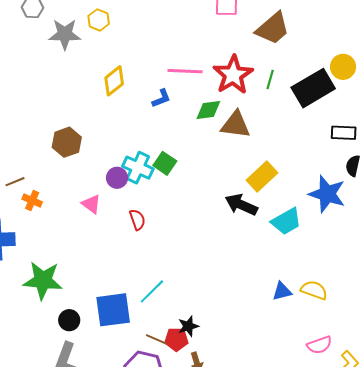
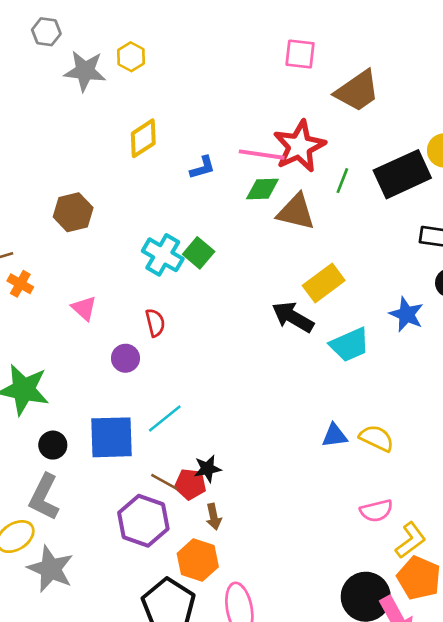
pink line: (185, 71) -> (262, 155), moved
green line: (270, 79) -> (342, 181), moved
purple circle: (117, 178) -> (125, 358), moved
blue star: (327, 194) -> (406, 314), size x0.7
pink triangle: (91, 204) -> (84, 308), moved

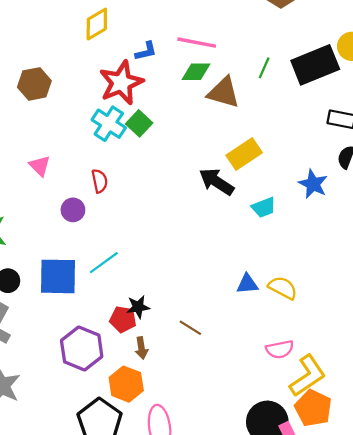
red star: (299, 146) -> (121, 83), moved
cyan trapezoid: (350, 345) -> (264, 207), size x0.7
brown line: (164, 482) -> (190, 328), moved
yellow L-shape: (411, 540) -> (308, 376), size x1.4

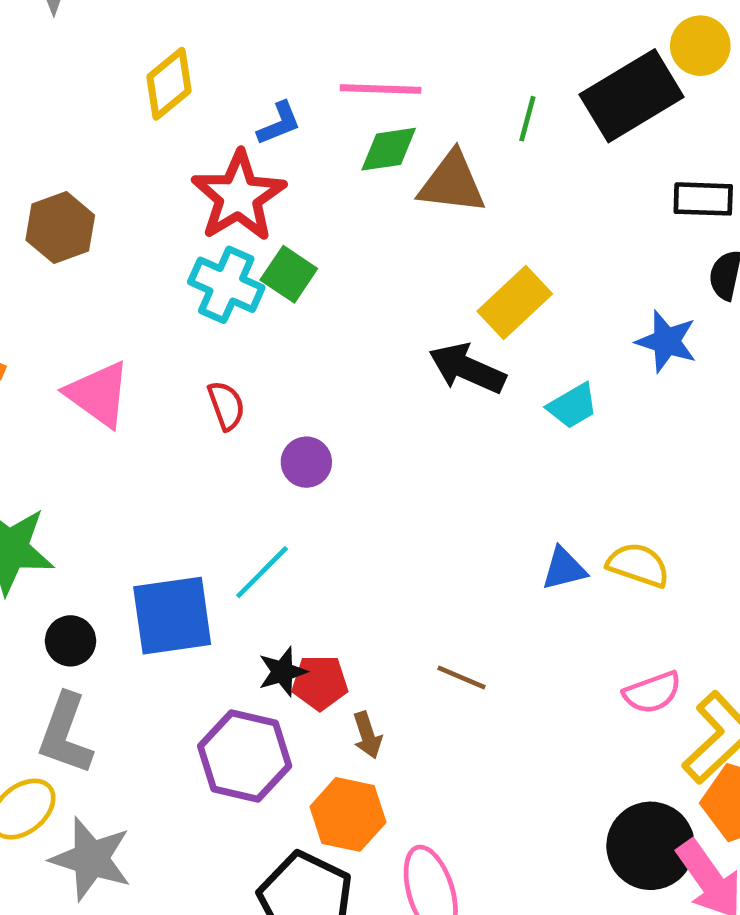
pink triangle: (40, 166) -> (98, 394), size x1.5
purple circle: (73, 210) -> (306, 462), moved
black star: (138, 307) -> (283, 672), moved

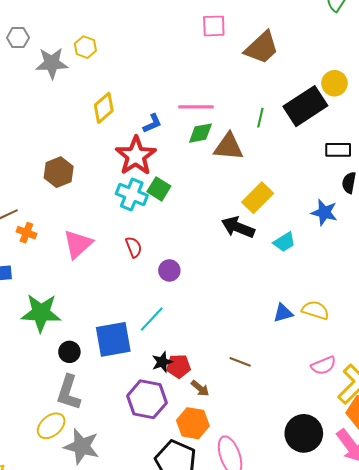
pink triangle: (98, 394) -> (78, 244), turned 44
brown arrow: (367, 735) -> (200, 388), turned -30
black circle: (651, 846) -> (304, 433), moved

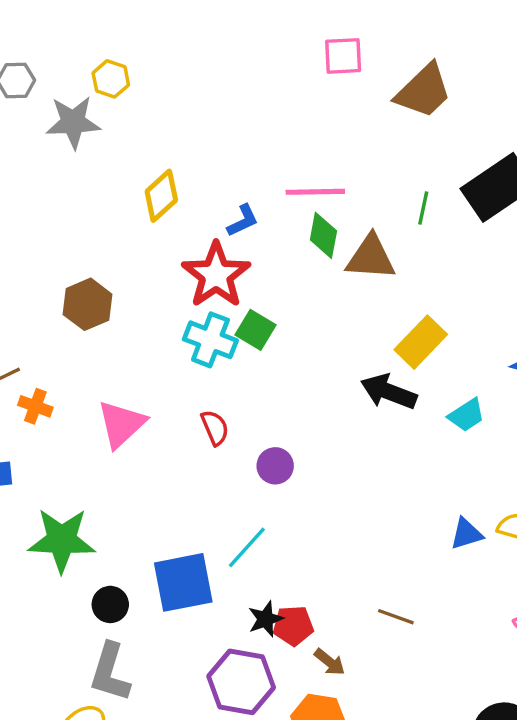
yellow hexagon: (85, 47) -> (111, 79), moved
green diamond: (200, 133) -> (323, 235), turned -68

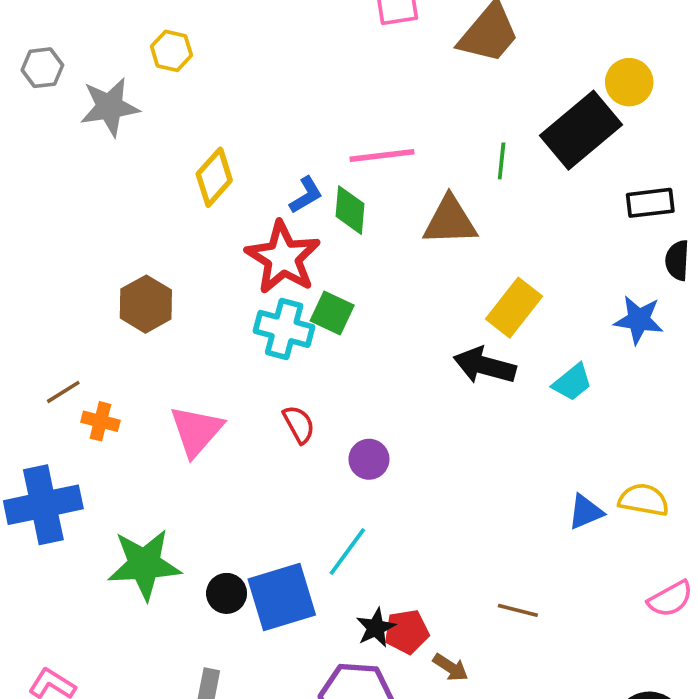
yellow hexagon: (111, 79) -> (171, 51), moved
green diamond: (323, 235) -> (350, 210), moved
black circle: (110, 604) -> (227, 593), moved

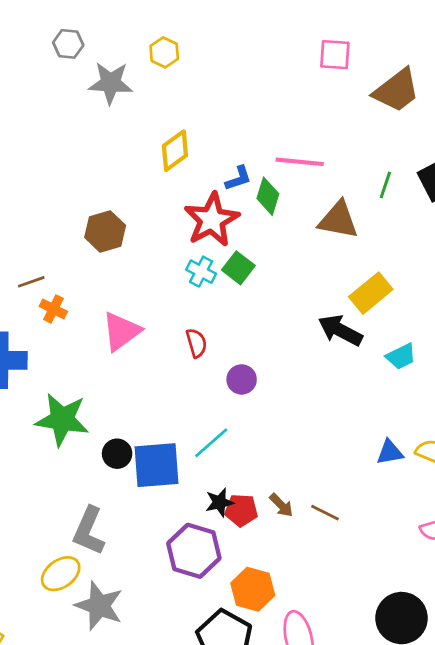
cyan cross: (284, 329) -> (201, 272), size x0.7
brown arrow: (451, 667) -> (281, 505), moved

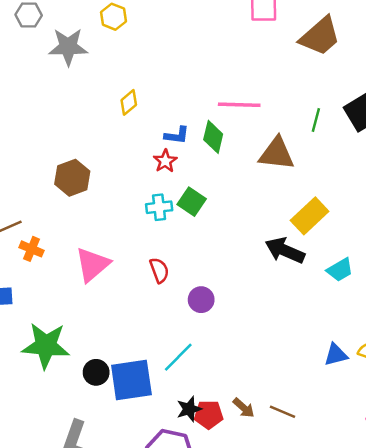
yellow diamond: (175, 151) -> (129, 102), size x0.7
blue L-shape: (238, 178) -> (177, 135), moved, turned 30
red star: (212, 220) -> (165, 161), size x0.5
cyan cross: (201, 272) -> (159, 207), turned -30

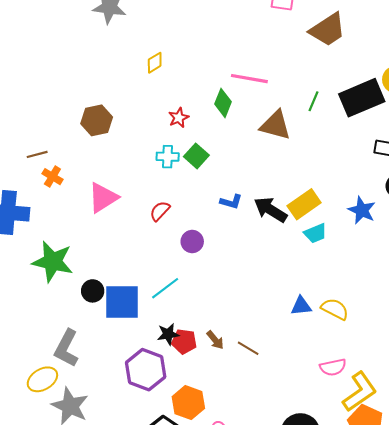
blue L-shape: (177, 135) -> (231, 202), moved
yellow rectangle: (310, 216) -> (304, 204), moved
red semicircle: (159, 270) -> (160, 211), turned -125

